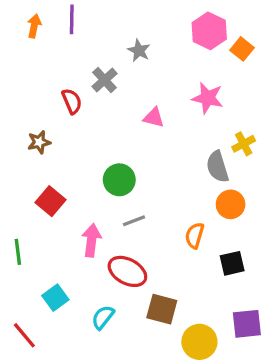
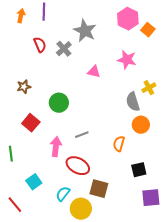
gray star: (139, 51) -> (85, 31), size x1.6
red semicircle: (72, 101) -> (40, 45), moved
green circle: (119, 180) -> (59, 103), moved
black square: (232, 263) -> (139, 170), moved
yellow circle: (199, 342) -> (81, 209), moved

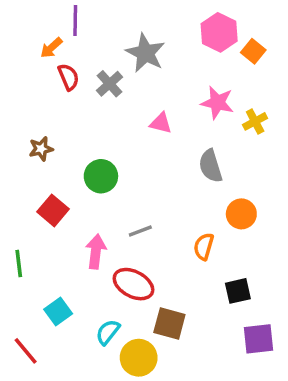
orange arrow: (21, 16) -> (51, 48), moved, turned -144
yellow cross: (149, 88) -> (255, 121), moved
gray semicircle: (133, 102) -> (211, 166), moved

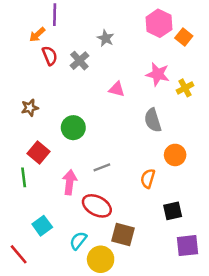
gray star: (145, 53) -> (106, 38), size x0.6
green line: (19, 264) -> (24, 177), moved

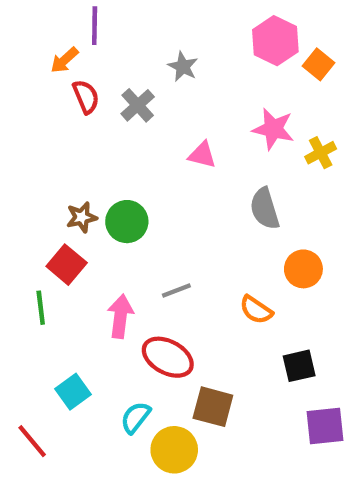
brown star: (30, 108) -> (82, 217), moved
orange semicircle: (148, 179) -> (256, 310), turned -72

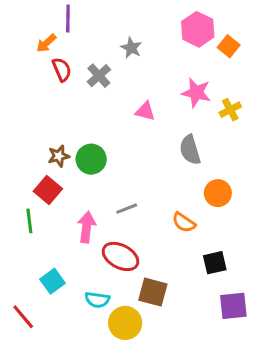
cyan semicircle: (135, 417) -> (97, 300), turned -120

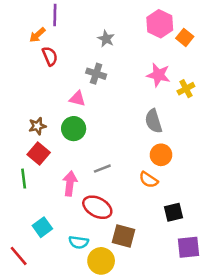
gray cross: (99, 76) -> (96, 74), moved, turned -30
pink triangle: (145, 111) -> (77, 99), moved
brown star: (59, 156) -> (37, 126), moved
orange circle: (218, 193) -> (161, 155), moved

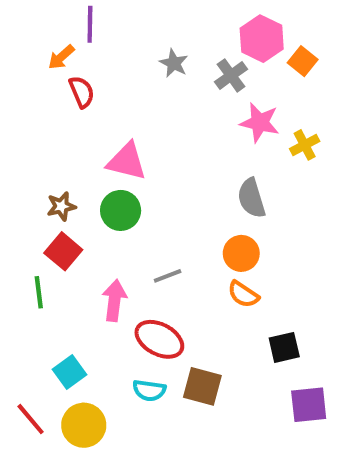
gray cross: (96, 74) -> (231, 75), moved, turned 36
pink triangle: (77, 99) -> (127, 161), size x1.5
orange circle: (161, 155) -> (241, 253), moved
cyan semicircle: (79, 242) -> (149, 390), moved
yellow circle: (101, 261) -> (84, 425), moved

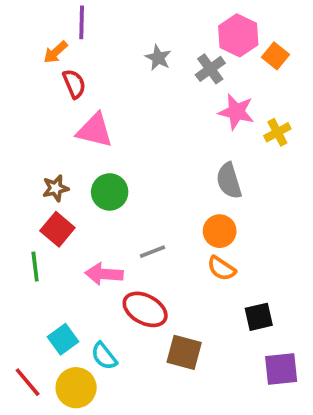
pink triangle: (127, 161) -> (95, 130), moved
pink arrow: (114, 300) -> (104, 274), turned -93
cyan semicircle: (149, 390) -> (104, 356), moved, turned 44

